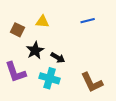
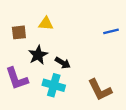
blue line: (88, 21) -> (111, 31), moved
brown square: (18, 30) -> (19, 32), turned -32

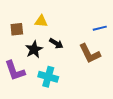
black arrow: (63, 63) -> (56, 43), moved
brown L-shape: (100, 90) -> (90, 53), moved

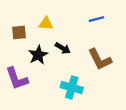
blue line: (100, 28) -> (96, 19), moved
cyan cross: (48, 77) -> (72, 87), moved

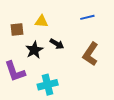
brown L-shape: (100, 59) -> (90, 54), turned 60
cyan cross: (72, 87) -> (48, 85), moved, turned -30

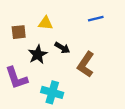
brown L-shape: (90, 54) -> (86, 64), moved
cyan cross: (48, 85) -> (52, 92), turned 30

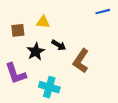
blue line: (96, 19) -> (103, 12), moved

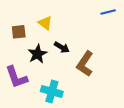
yellow triangle: (43, 22) -> (45, 23), turned 32

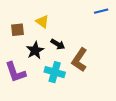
cyan cross: (52, 91) -> (55, 72), moved

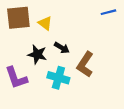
brown square: (17, 30) -> (18, 18), moved, size x1.6
black star: (35, 50) -> (37, 54), turned -30

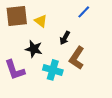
blue line: (108, 12) -> (84, 12), moved, turned -32
black arrow: (62, 48) -> (65, 38), moved, turned 88

